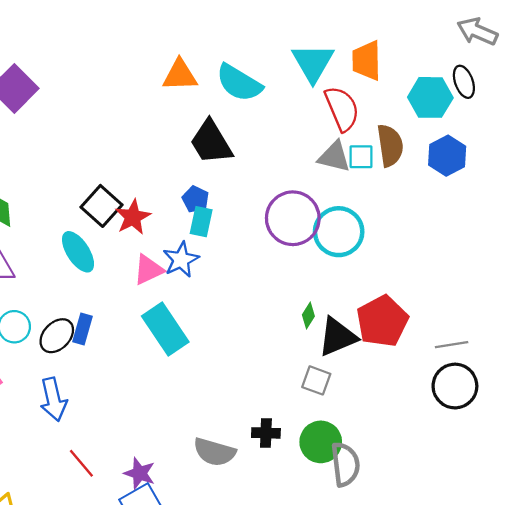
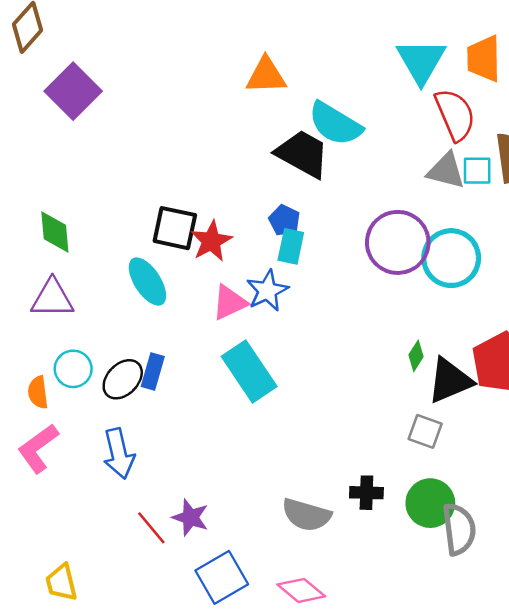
cyan semicircle: (239, 83) -> (335, 124), moved
black trapezoid: (211, 142) -> (303, 154), turned 150
black square: (102, 206) -> (175, 228), turned -30
purple star: (140, 473) -> (190, 517), moved

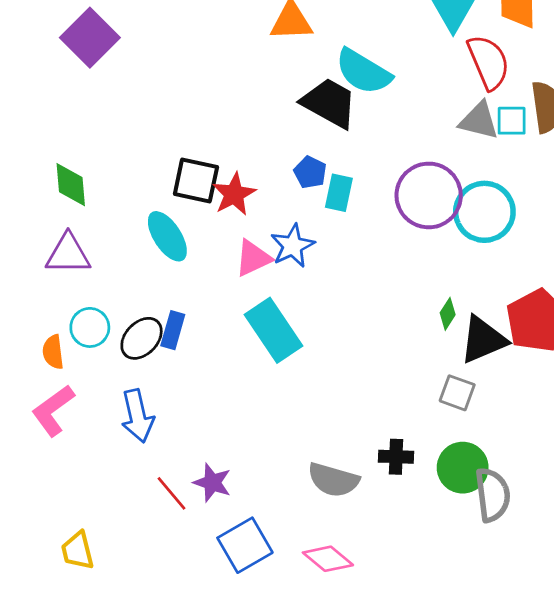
cyan rectangle: (291, 246) -> (339, 193), moved

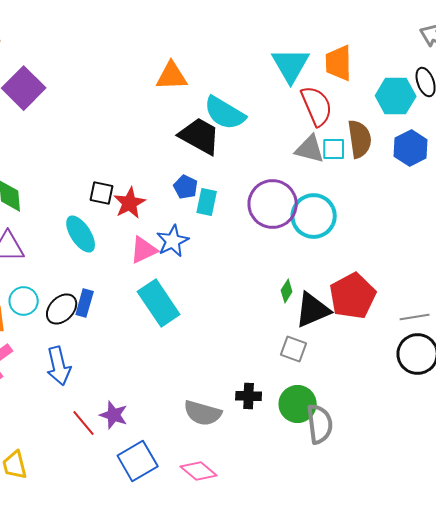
black square: (196, 181) -> (102, 193), size x0.7

